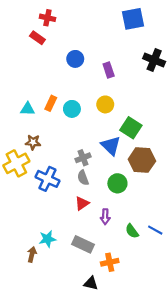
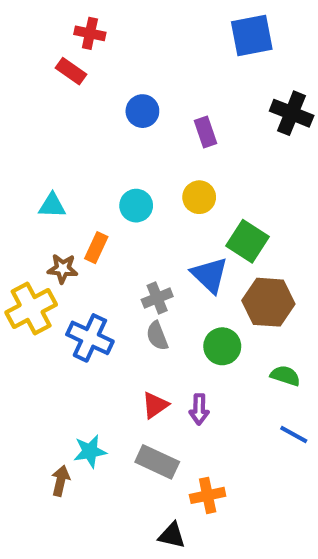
orange rectangle: (51, 103) -> (96, 248), moved
red triangle: (82, 203) -> (155, 405), moved
green semicircle: (132, 231) -> (285, 376), moved, turned 144

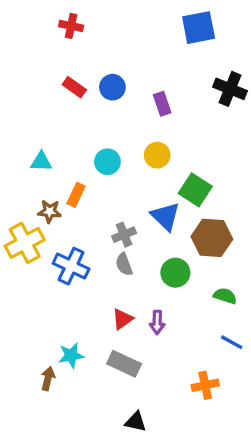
red rectangle: (71, 71) -> (74, 87), moved
orange cross: (208, 495) -> (205, 385), moved

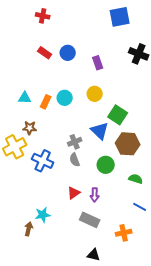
orange rectangle: (76, 195) -> (46, 102), moved
gray rectangle: (124, 364) -> (90, 220), moved
black triangle: (136, 422) -> (94, 255), moved

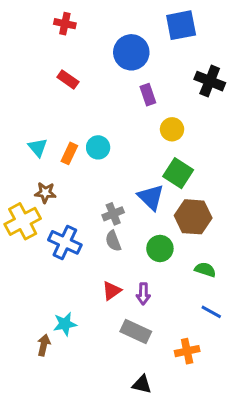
blue circle: (68, 53) -> (131, 52), moved, size x1.5
yellow circle: (95, 94) -> (172, 129), moved
cyan triangle: (25, 98) -> (38, 147), turned 48

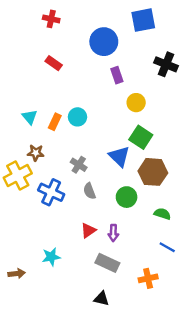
gray cross: (113, 214) -> (79, 165), moved, turned -35
brown arrow: (44, 345) -> (17, 274), moved, turned 70
black triangle: (142, 384) -> (101, 299), moved

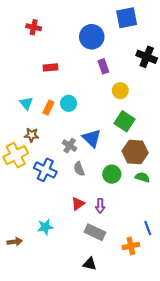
red cross: (51, 19) -> (34, 27), moved
red rectangle: (54, 63) -> (51, 67), moved, turned -40
blue triangle: (119, 156) -> (92, 138), moved
green semicircle: (162, 214) -> (142, 177), moved
blue line: (167, 247) -> (148, 228), moved, turned 40

